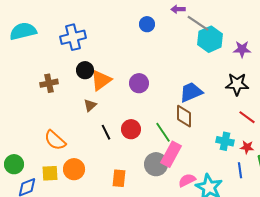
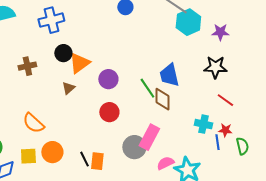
purple circle: (139, 83) -> (108, 79), moved
blue trapezoid: (191, 92) -> (169, 75), turned -80
black line: (106, 132) -> (84, 159), moved
green line: (163, 132) -> (147, 88), moved
blue line: (240, 170) -> (217, 142), moved

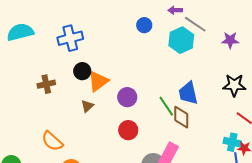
cyan hexagon: (188, 22) -> (181, 40), moved
purple star: (220, 32) -> (230, 40), moved
cyan cross: (203, 124) -> (232, 142), moved

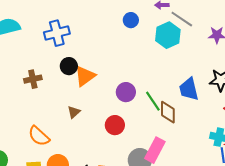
blue trapezoid: (188, 93) -> (189, 89), moved
purple circle: (127, 97) -> (126, 92), moved
brown triangle: (87, 106) -> (74, 112), moved

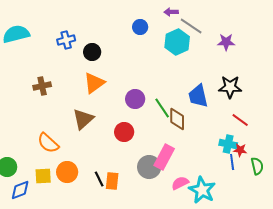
blue cross: (57, 33) -> (66, 40), size x0.7
black circle: (69, 66) -> (92, 52), moved
brown triangle: (74, 112) -> (83, 119), size x1.6

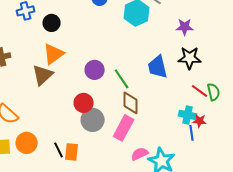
purple star: (226, 42) -> (185, 27), moved
brown triangle: (83, 119) -> (43, 75), moved
brown diamond: (177, 119) -> (131, 103), moved
green semicircle: (257, 166) -> (214, 92), moved
gray circle: (149, 167) -> (93, 120), moved

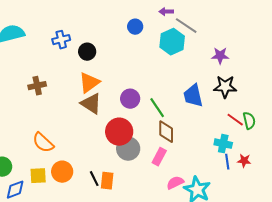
brown triangle: (43, 75) -> (91, 104), moved, turned -45
red circle: (84, 103) -> (119, 132), size x1.4
red star: (200, 121) -> (244, 161), moved
pink rectangle: (124, 128) -> (159, 157), size x0.7

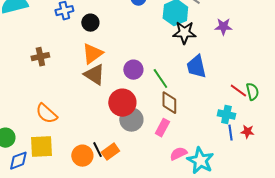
black star: (225, 87) -> (184, 33), moved
orange circle: (62, 172) -> (82, 156), moved
yellow square: (38, 176) -> (41, 147), size x1.4
orange rectangle: (107, 181) -> (110, 152), turned 48

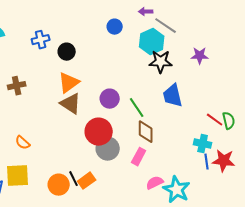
orange semicircle: (46, 114) -> (23, 143), size x0.7
red star: (247, 132) -> (224, 161), size x1.6

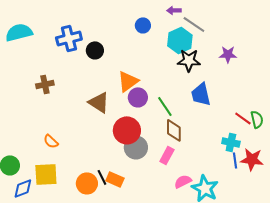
blue cross: (41, 40) -> (69, 38), size x1.4
orange triangle: (69, 83) -> (128, 81), moved
orange rectangle: (87, 181) -> (115, 179), turned 60

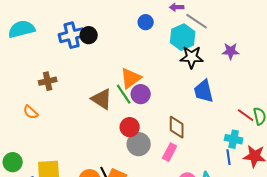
black circle: (95, 50) -> (89, 35), moved
green line: (165, 106) -> (124, 94), moved
red circle: (127, 130) -> (130, 127), size x0.7
orange semicircle: (51, 141) -> (31, 112), moved
blue line: (235, 160) -> (229, 157), moved

